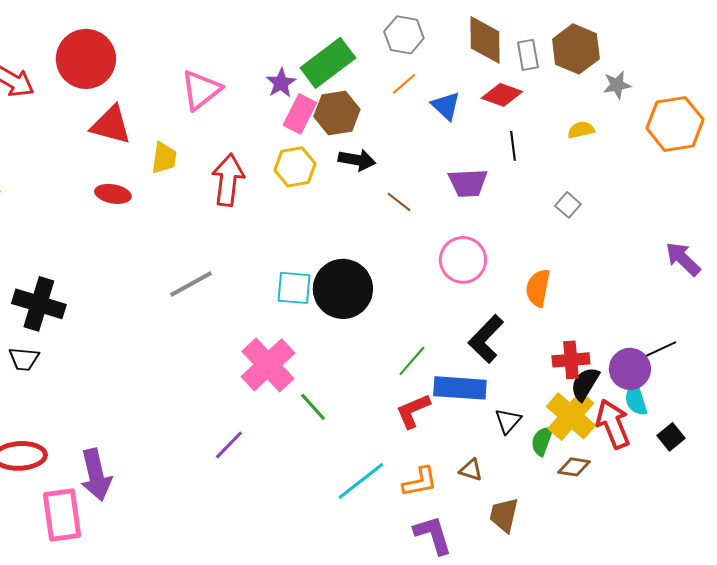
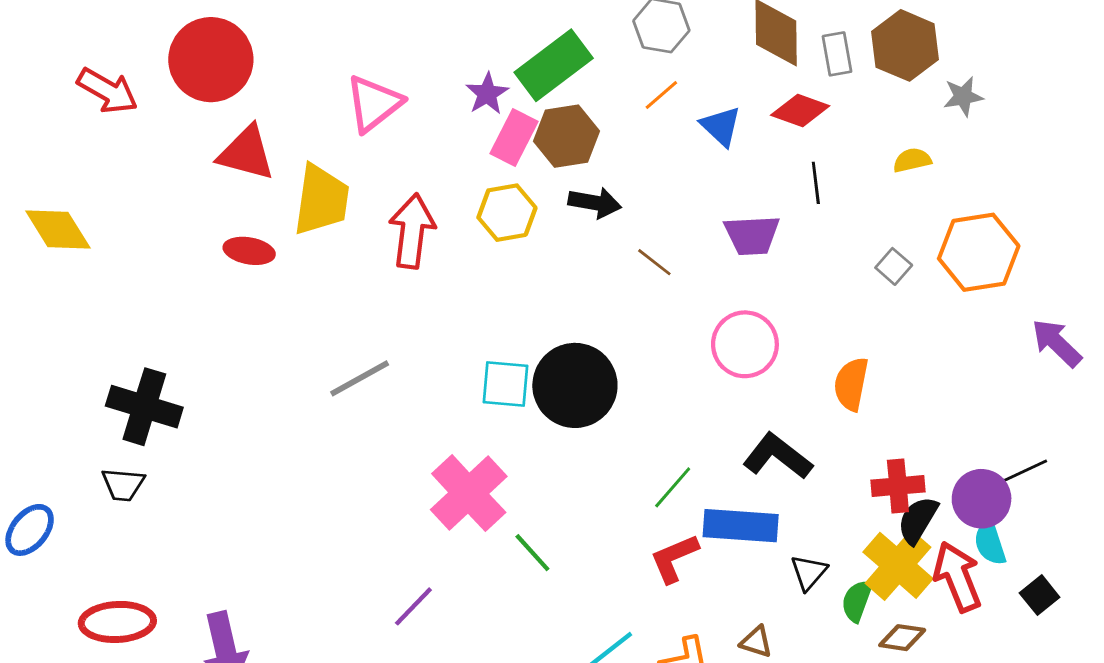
orange hexagon: (675, 124) -> (979, 252), moved
yellow trapezoid: (164, 158) -> (321, 200), size x1.6
black L-shape: (486, 339) -> (778, 456), turned 84

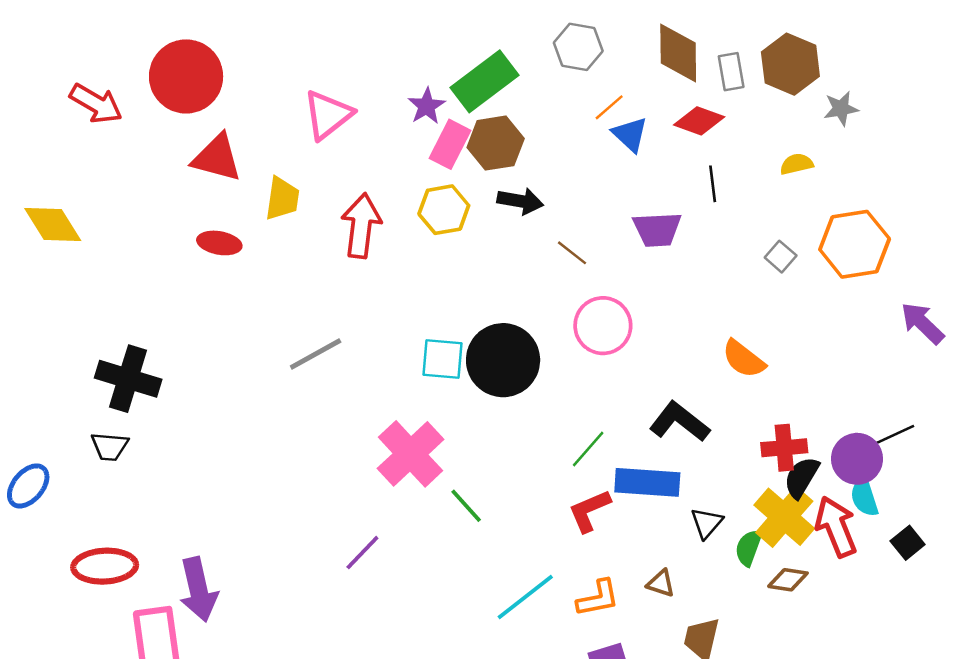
orange line: (661, 95) -> (609, 107), moved
yellow trapezoid: (321, 200) -> (282, 199), size x0.7
pink circle: (745, 344) -> (603, 326), moved
orange semicircle: (851, 384) -> (744, 359), turned -63

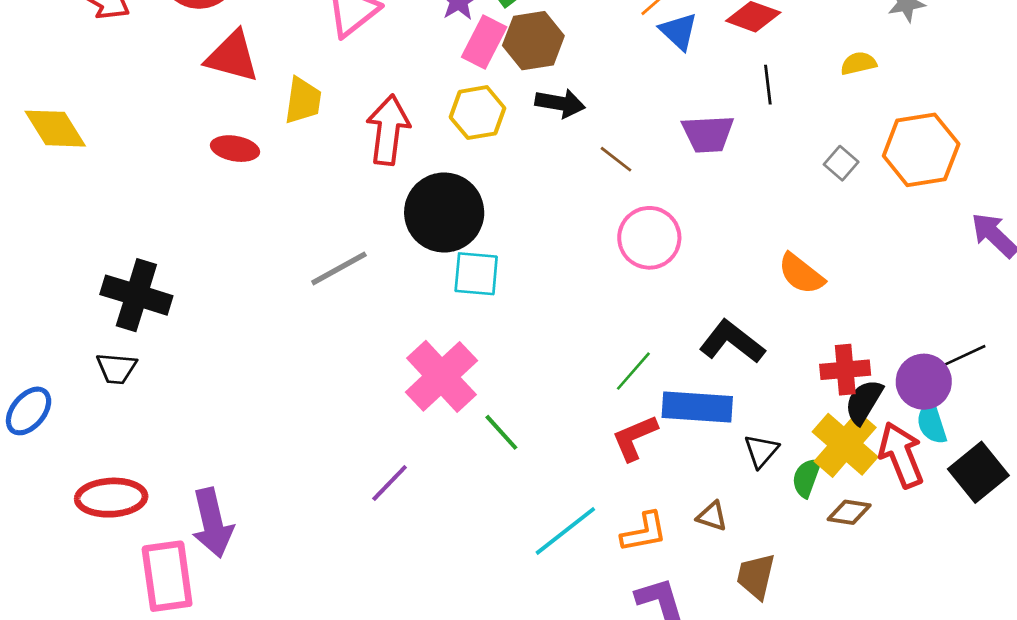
black circle: (503, 360) -> (444, 212), moved
black square: (908, 543) -> (978, 472), size x1.6

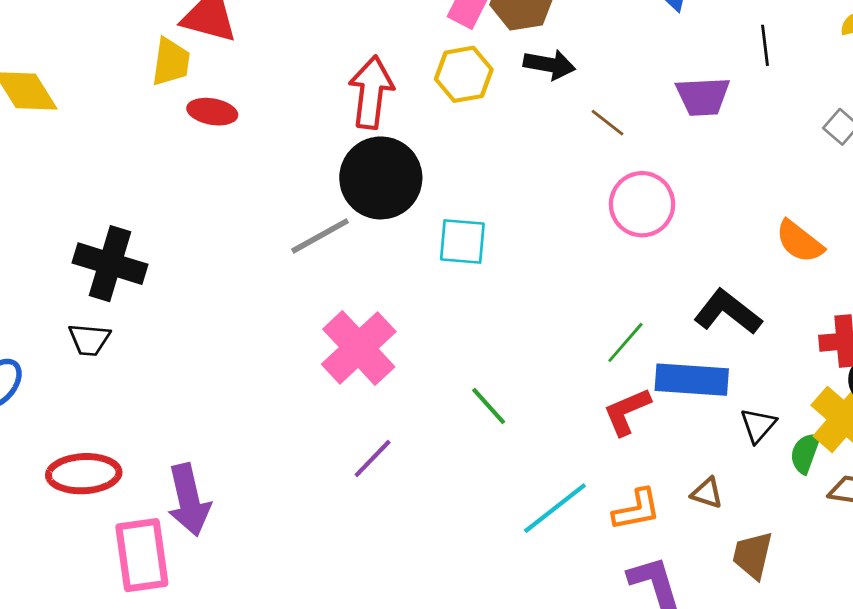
yellow trapezoid: (303, 101) -> (171, 62), moved
black circle: (444, 212) -> (381, 178), moved
pink cross: (441, 376) -> (359, 348), moved

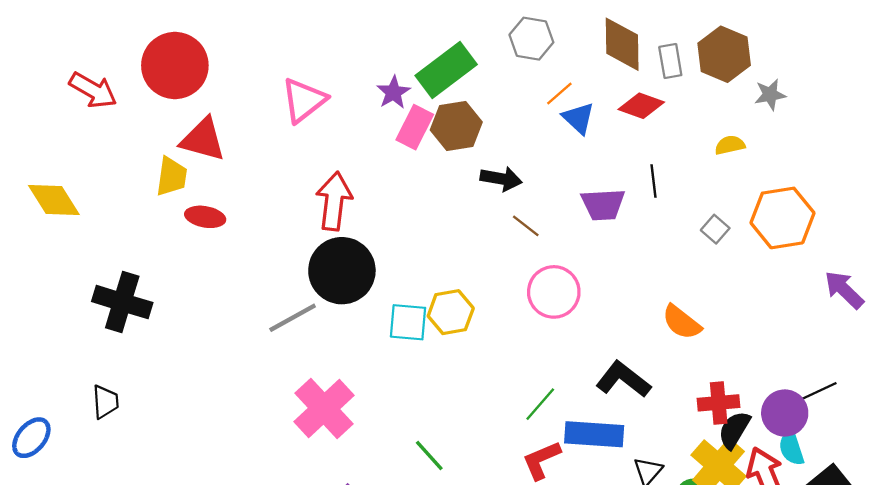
black line: (765, 45) -> (654, 181), moved
black arrow: (549, 65) -> (501, 179), moved
yellow hexagon: (464, 74) -> (451, 312), moved
black cross: (110, 264) -> (122, 302), moved
black trapezoid: (89, 340) -> (105, 402), turned -99

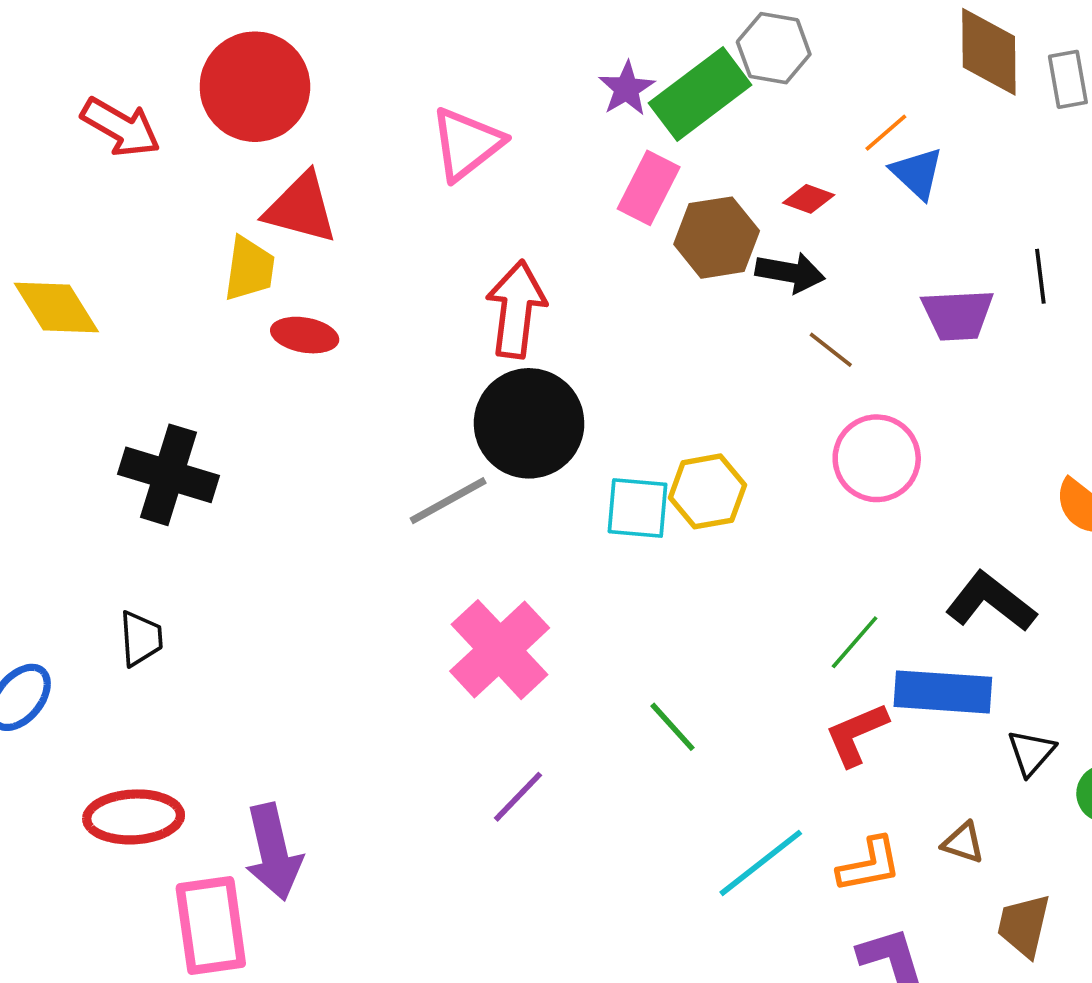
gray hexagon: (531, 39) -> (774, 48), moved
purple star: (393, 92) -> (627, 89), moved
red diamond: (641, 106) -> (809, 199), moved, size x0.7
brown hexagon: (456, 126) -> (717, 238), moved

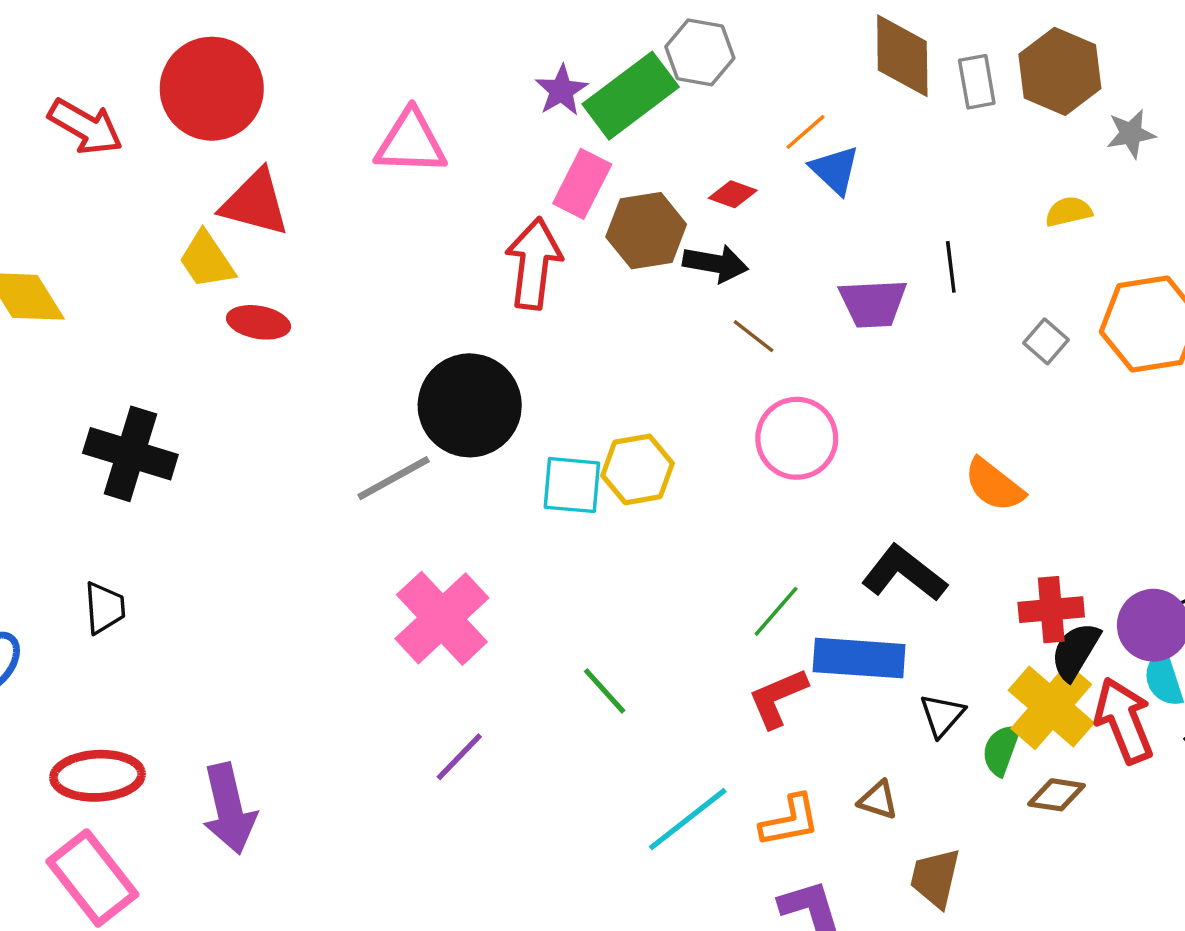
pink triangle: (466, 144) -> (411, 142), turned 40
yellow trapezoid: (249, 269) -> (207, 260), turned 138
red arrow: (516, 309) -> (534, 263), moved
pink rectangle: (211, 925) -> (92, 878), moved, turned -30

